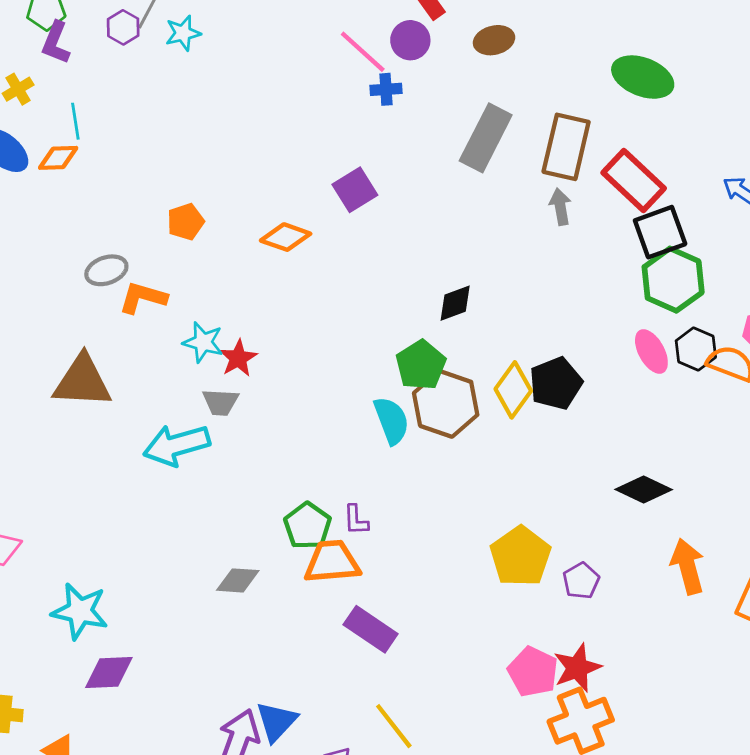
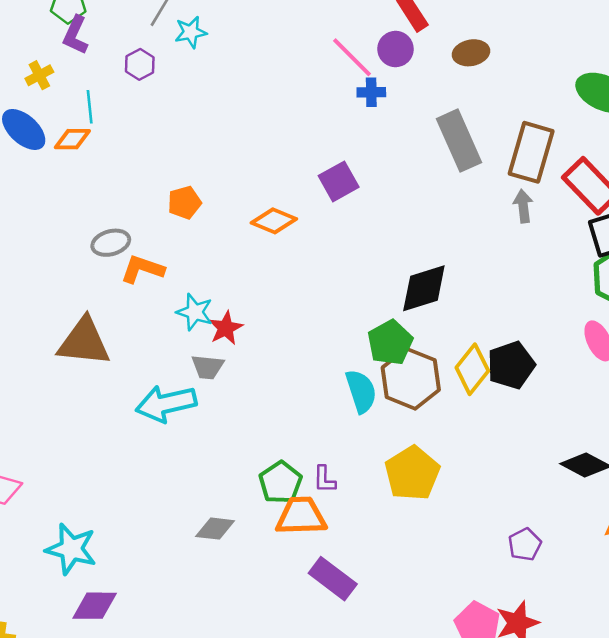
purple hexagon: (123, 27) -> (140, 64), moved
gray rectangle: (486, 138) -> (459, 141), turned -54
black diamond: (455, 303) -> (424, 288), size x1.5
yellow pentagon: (520, 556) -> (412, 473), moved

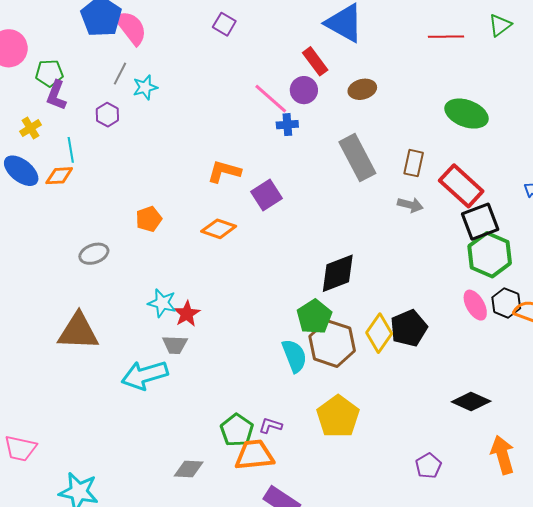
brown rectangle: (531, 152) -> (414, 163), size x0.6
gray arrow: (523, 206) -> (410, 205), turned 115
orange L-shape: (142, 269) -> (224, 172), moved
purple L-shape: (324, 479) -> (271, 426), turned 110

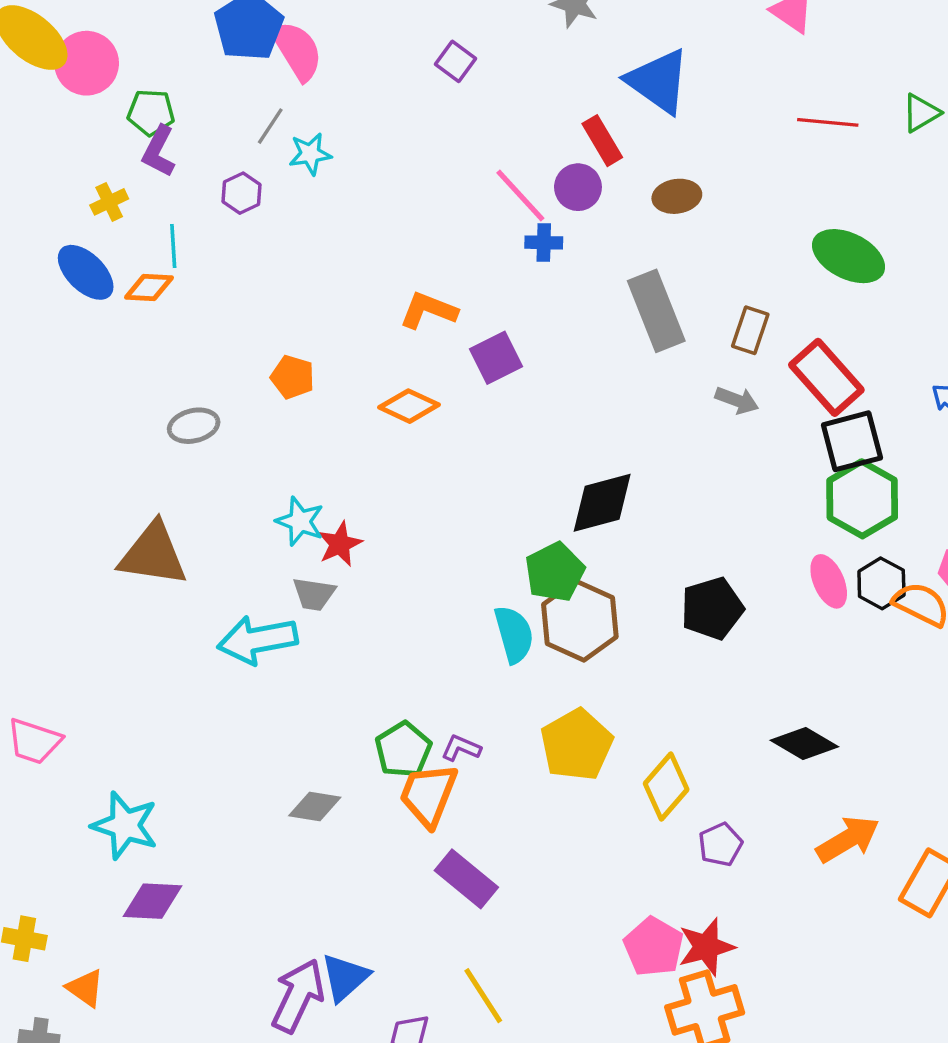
orange pentagon: (149, 219) -> (293, 377), turned 30
yellow diamond: (379, 333) -> (666, 787), moved
orange trapezoid: (254, 455) -> (428, 795), turned -69
orange arrow: (503, 455) -> (848, 839), turned 69

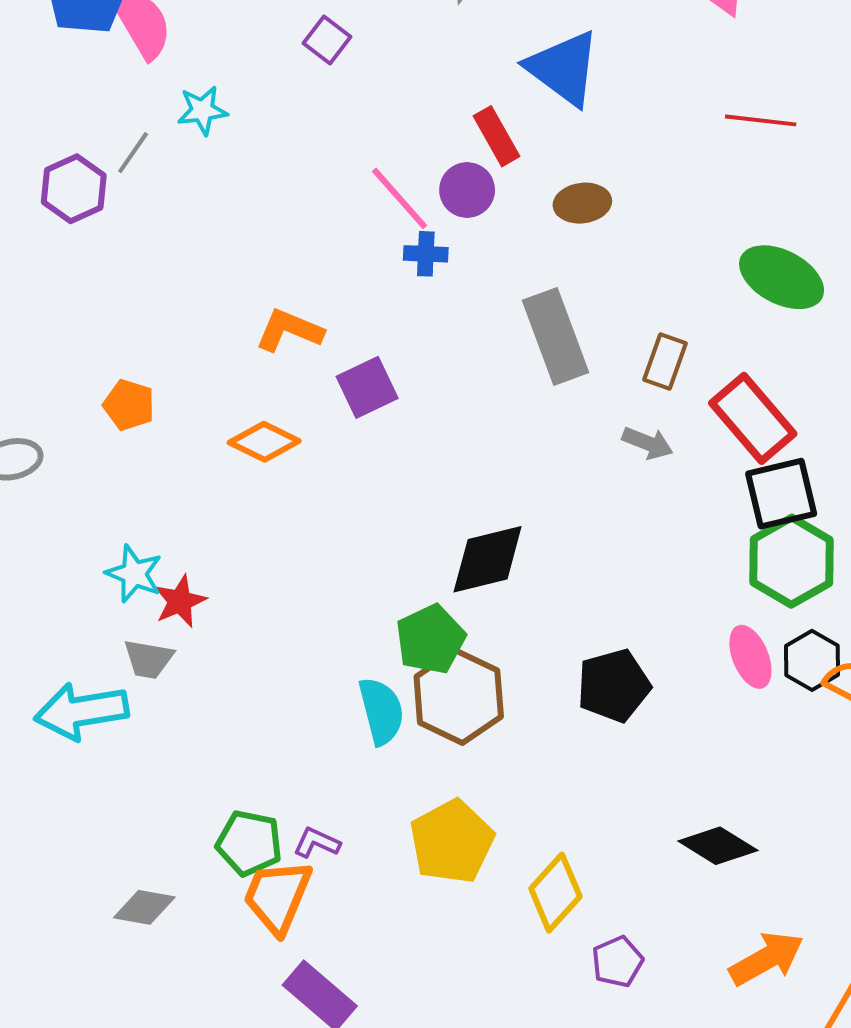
gray line: (270, 126) -> (133, 153), moved
cyan star: (310, 154) -> (202, 110), moved
purple hexagon: (242, 193) -> (74, 189), size x1.4
green pentagon: (403, 750) -> (249, 843), turned -30

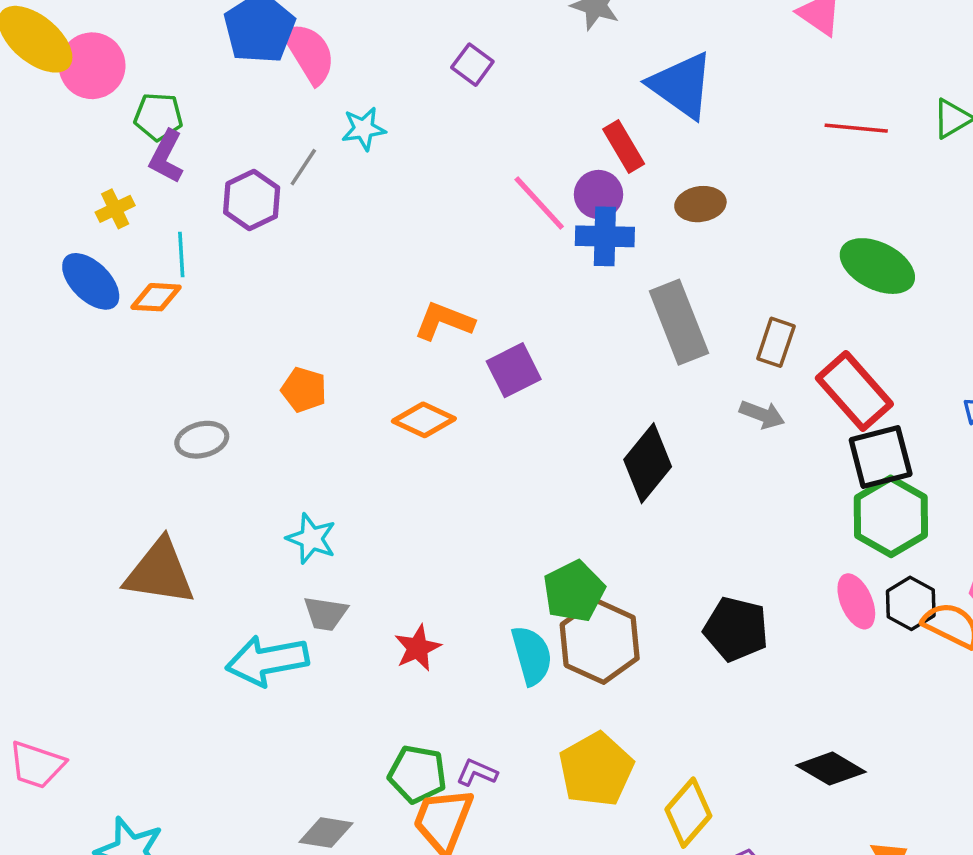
blue cross: (426, 254) -> (605, 236), moved, size x1.5
black diamond: (488, 559) -> (648, 463), moved, turned -36
red star: (180, 601) -> (418, 648), moved
black pentagon: (614, 686) -> (736, 629), turned 30

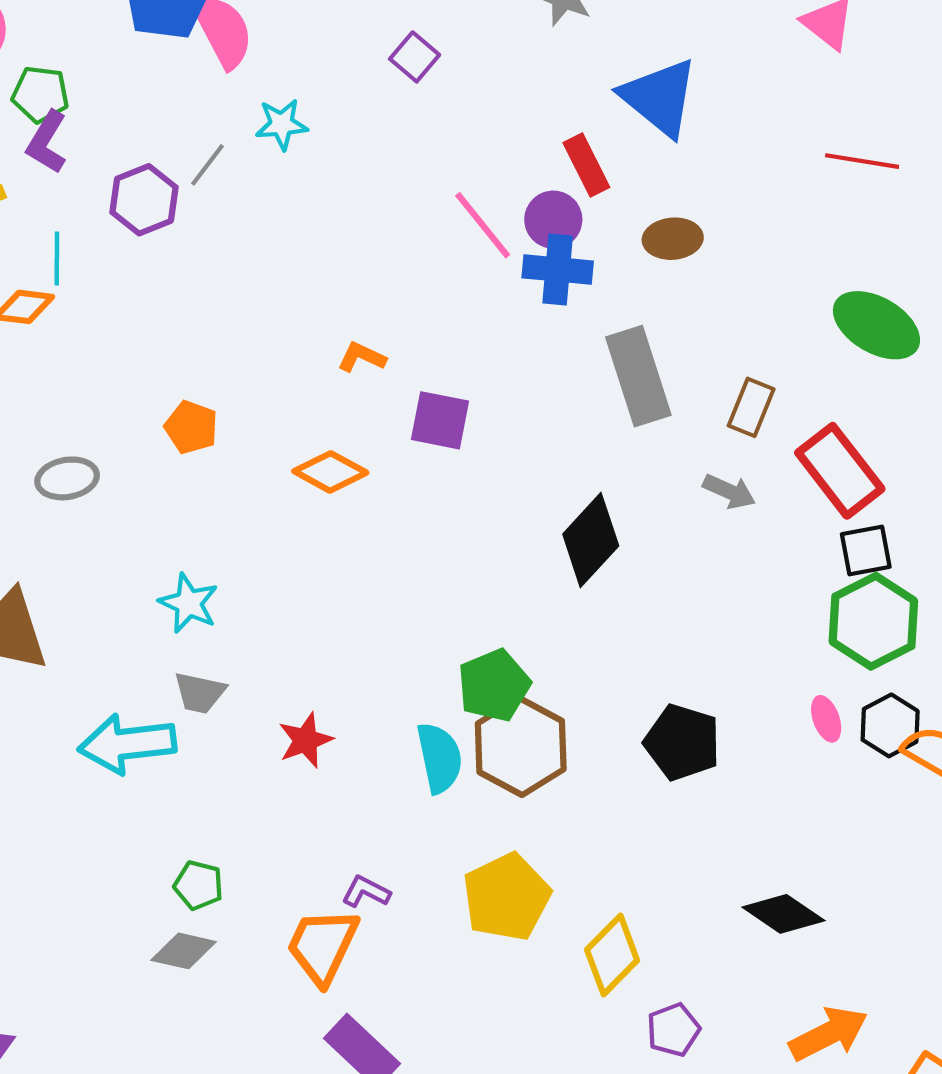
orange L-shape: (444, 321) -> (362, 357), size x0.7
purple square: (514, 370) -> (440, 420), turned 34
black square: (881, 457) -> (866, 551), size x0.7
pink ellipse: (856, 601) -> (826, 719), size x0.7
green pentagon: (417, 774) -> (198, 885), moved, size x0.7

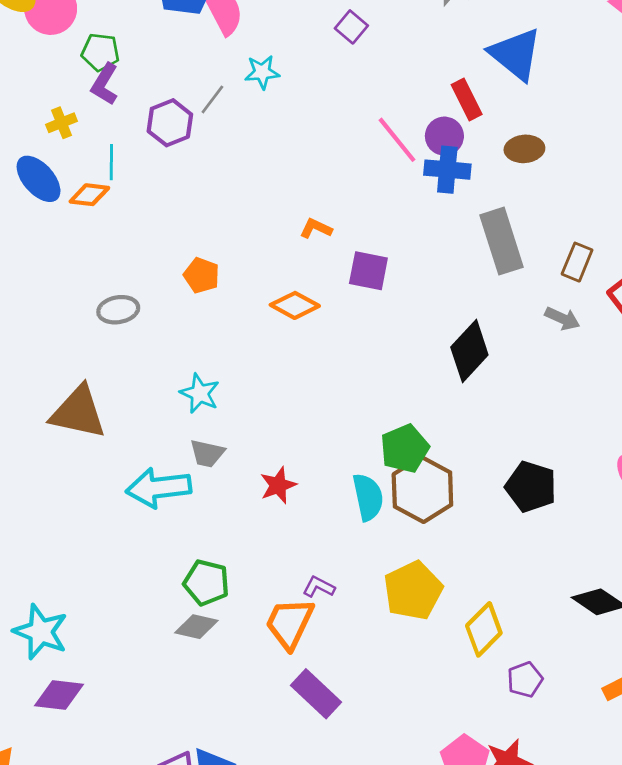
green pentagon: (198, 885) -> (206, 583), size x1.4

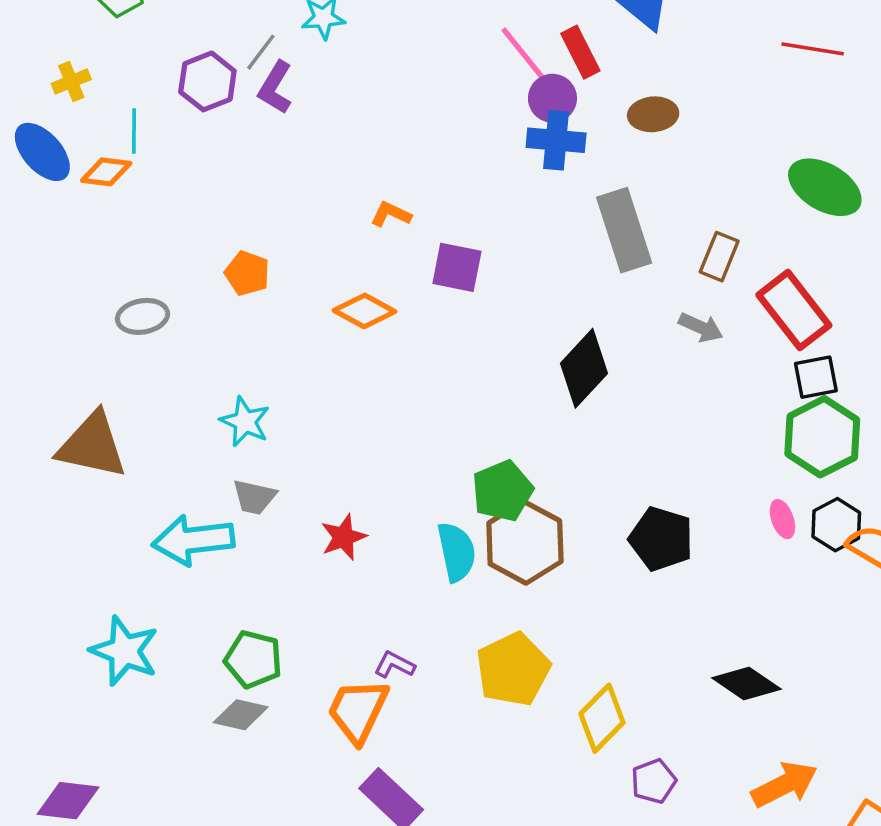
purple L-shape: (105, 84) -> (275, 88), moved
pink line: (397, 140) -> (524, 55), moved
cyan star: (41, 632) -> (124, 651), moved

